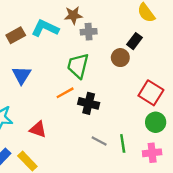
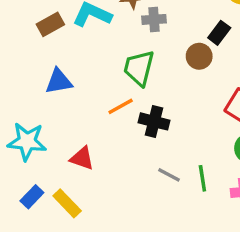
blue triangle: (22, 75) -> (59, 81), turned 48

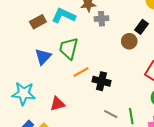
green trapezoid: (139, 68) -> (69, 48), moved
blue triangle: (59, 81) -> (43, 57), turned -36
red triangle: (82, 158) -> (57, 104), turned -35

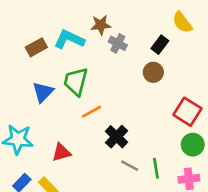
gray cross: (102, 19) -> (118, 43), turned 32
black rectangle: (142, 27) -> (160, 45), moved
black cross: (102, 81) -> (117, 137), moved, turned 30

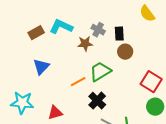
brown star: (101, 25) -> (85, 44), moved
black rectangle: (160, 45) -> (119, 34), moved, turned -40
green trapezoid: (76, 82) -> (100, 72), moved, turned 45

